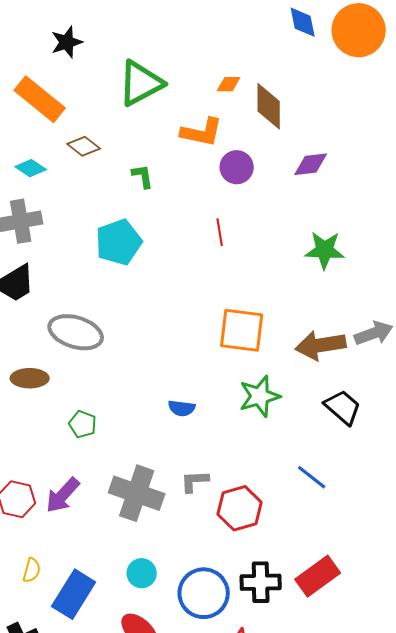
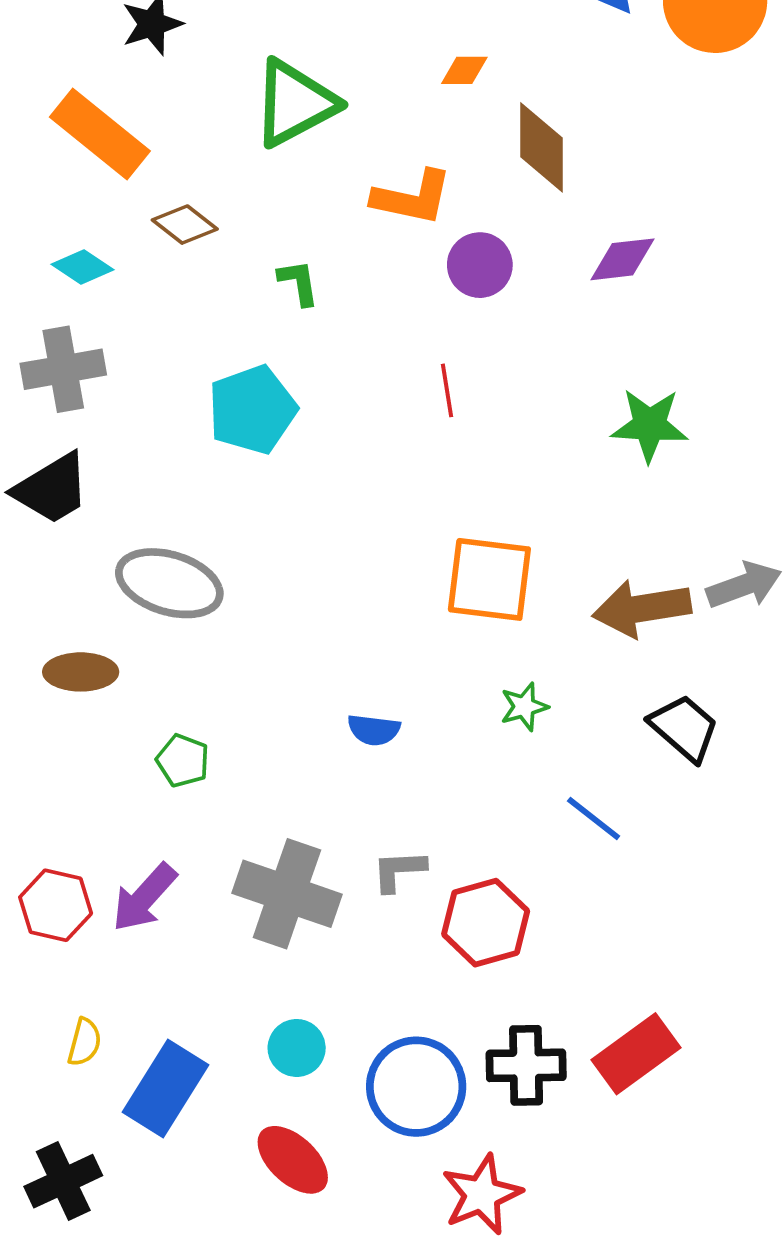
orange diamond: (229, 84) -> (464, 70), moved
green star: (260, 396) -> (524, 707), size x0.6
blue line: (312, 477) -> (594, 819), moved

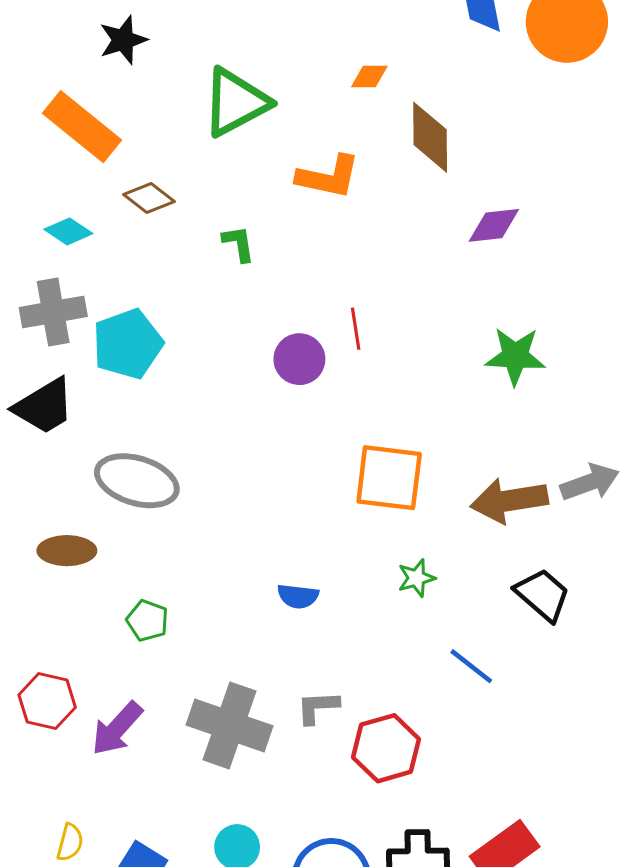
purple circle: (480, 265) -> (299, 359), moved
cyan pentagon: (252, 410) -> (128, 344), moved
red hexagon: (56, 905) -> (47, 701), moved

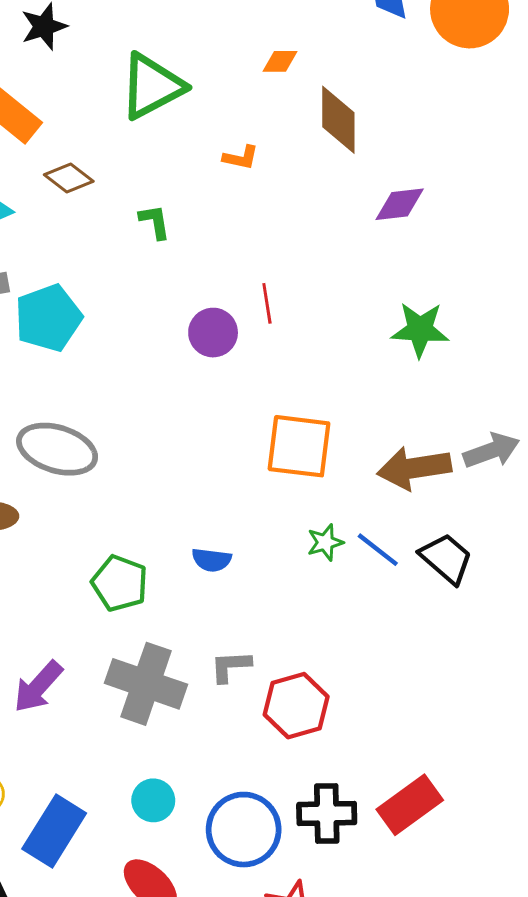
orange L-shape: (328, 177) -> (241, 158), size x0.6
green pentagon: (147, 621) -> (120, 583), moved, size x1.4
blue line: (471, 666) -> (378, 550), moved

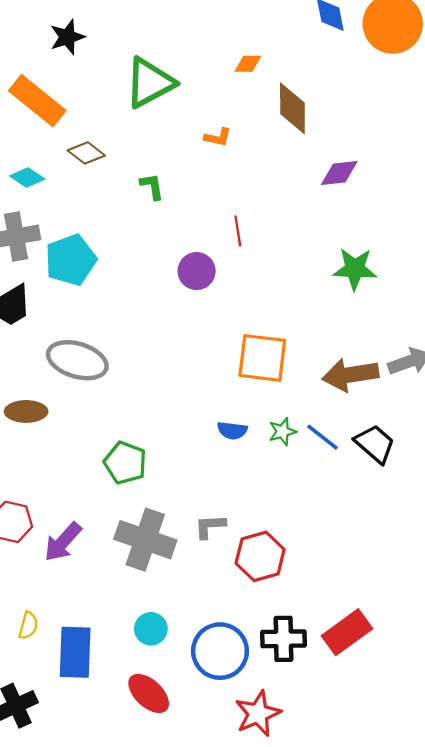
red line: (267, 303) -> (238, 231), moved
blue semicircle: (212, 560) -> (232, 430), moved
blue rectangle: (54, 831) -> (75, 652), turned -30

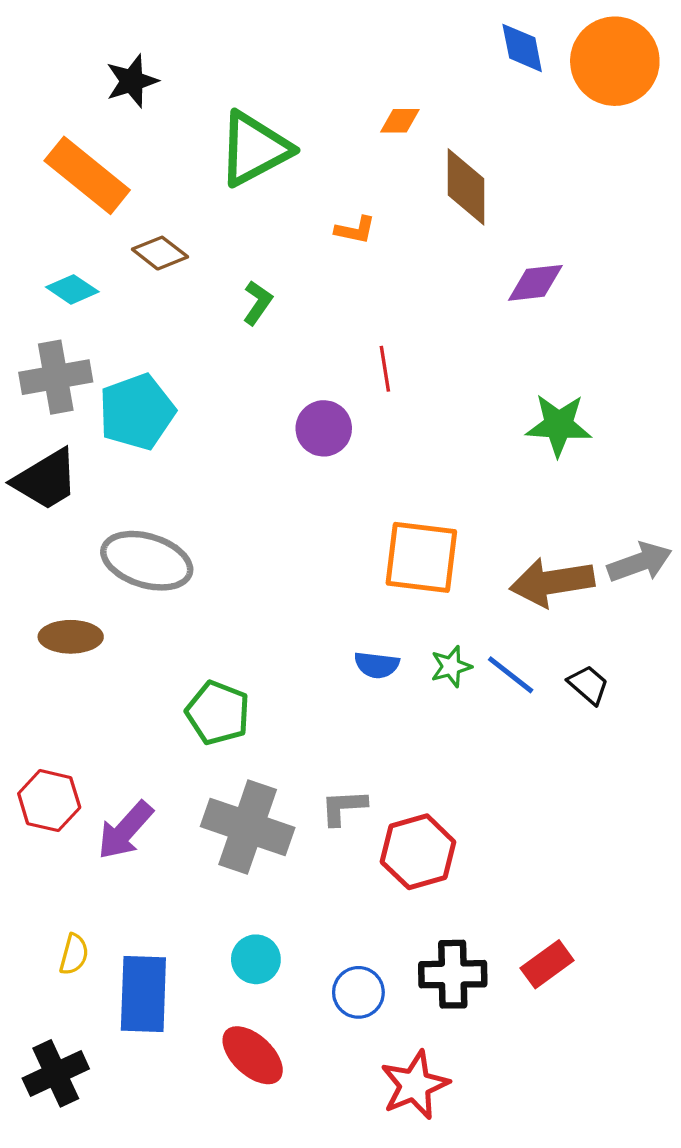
green L-shape: (152, 186) -> (258, 303), turned 44
black trapezoid: (375, 444) -> (588, 685), size x0.7
red rectangle: (347, 632) -> (547, 964), size x0.7
blue circle: (220, 651) -> (358, 992), size x0.6

